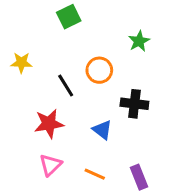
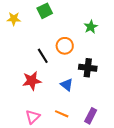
yellow star: (21, 63) -> (14, 19), moved
pink triangle: (50, 165) -> (33, 117), moved
purple rectangle: (139, 177) -> (91, 116), turned 49

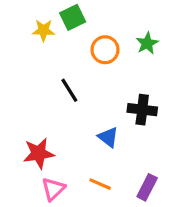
yellow star: (14, 19) -> (43, 30), moved
orange circle: (65, 46) -> (105, 50), moved
red star: (32, 81) -> (39, 153), moved

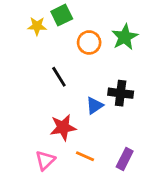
green star: (147, 43) -> (125, 37), size x1.4
blue triangle: (108, 137) -> (95, 106), moved, turned 48
red star: (39, 153) -> (63, 127), moved

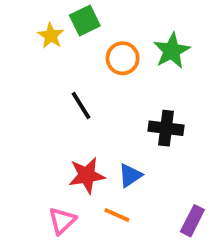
yellow star: (37, 26) -> (51, 36), turned 30
blue triangle: (95, 106) -> (130, 175), moved
purple rectangle: (125, 159) -> (192, 221), moved

